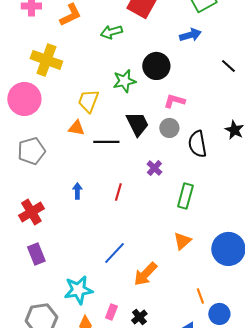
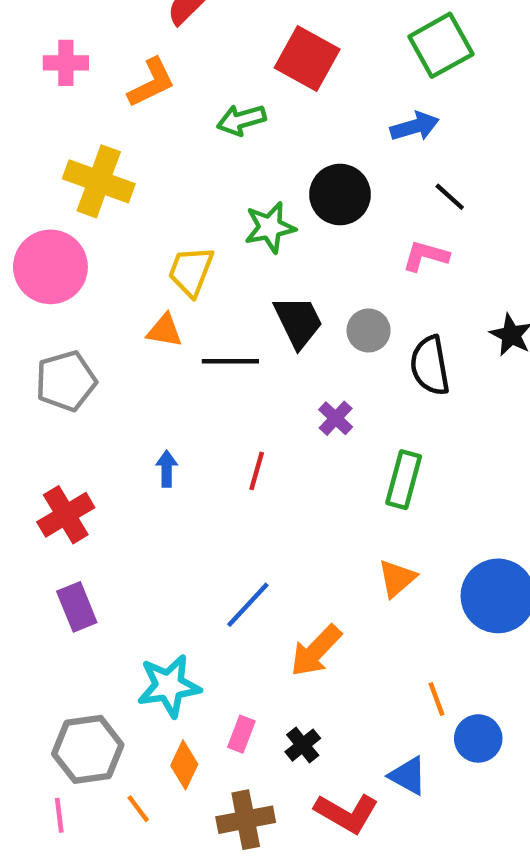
black line: (228, 66) -> (450, 197), moved
pink L-shape: (174, 101) -> (426, 256), moved

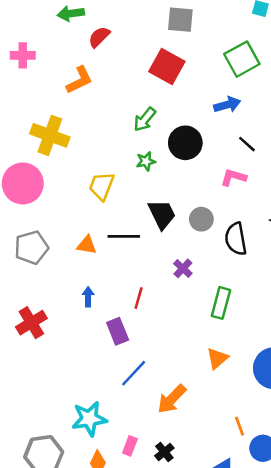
pink cross: (66, 63) -> (23, 55), moved
green arrow: (241, 120) -> (145, 119), moved, turned -35
green star: (270, 227) -> (146, 161), size x0.7
orange triangle: (165, 330) -> (87, 245), moved
purple rectangle: (77, 607) -> (118, 331), moved

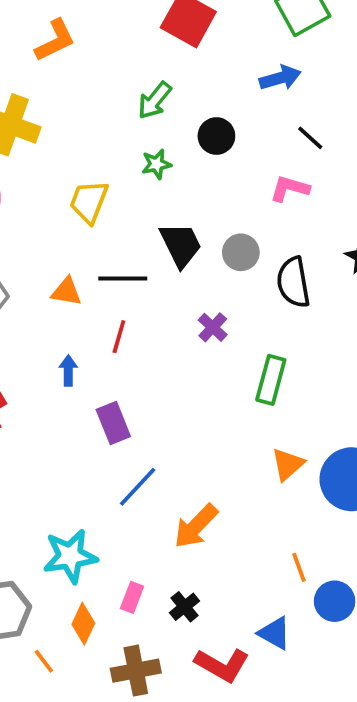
black circle: (185, 143) -> (216, 136), size x0.7
red line: (139, 298) -> (119, 337), moved
orange triangle: (217, 358) -> (288, 464), moved

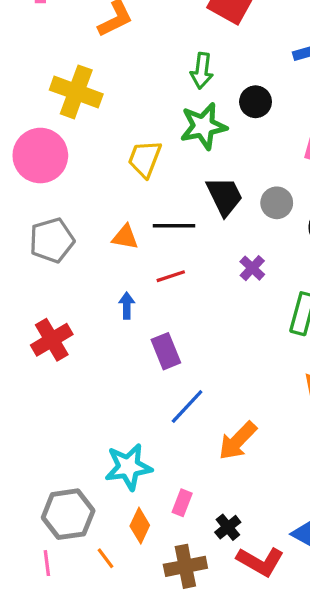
green arrow: (155, 100) -> (202, 71), turned -32
green star: (156, 164) -> (203, 126), size x1.8
red line: (119, 337) -> (171, 276), turned 56
black cross: (185, 607) -> (228, 527), moved

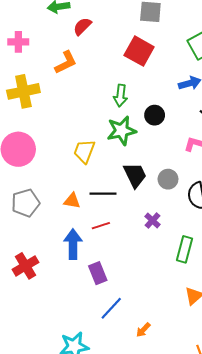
yellow cross: (76, 92) -> (23, 91), moved, turned -32
blue arrow: (127, 306) -> (73, 244), size x1.8
orange arrow: (238, 441) -> (143, 330), size x0.6

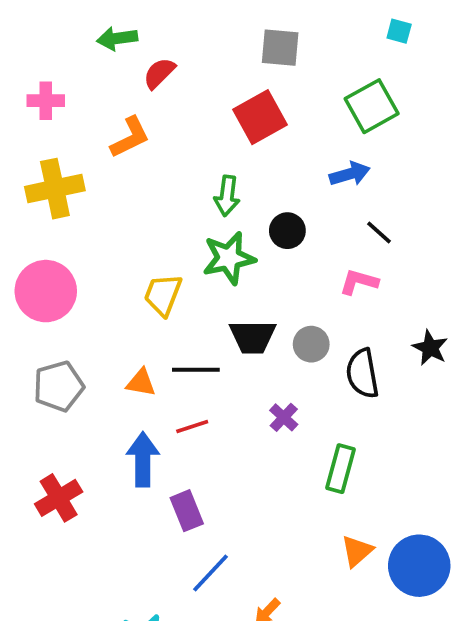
red square: (139, 51) -> (260, 117), turned 32
black trapezoid: (135, 175) -> (253, 337), turned 116

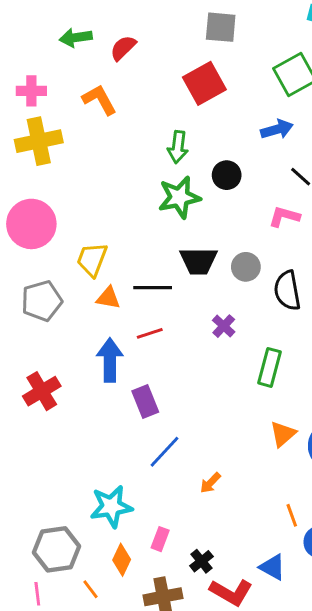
green arrow: (117, 38) -> (76, 38), moved
pink cross: (46, 101) -> (31, 91), moved
orange L-shape: (130, 137) -> (99, 100), turned -93
yellow trapezoid: (163, 295) -> (92, 259), moved

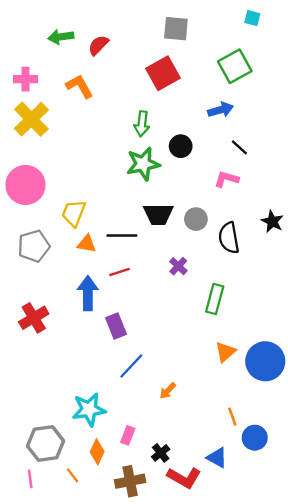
yellow cross: (39, 141) -> (31, 119), turned -32

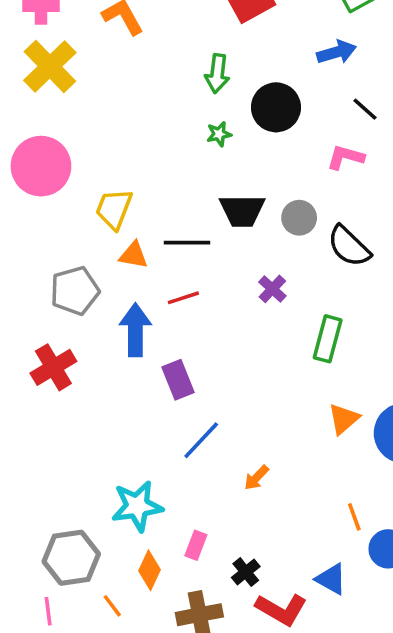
black circle: (181, 146) -> (276, 107), size x1.4
green star: (143, 164) -> (219, 134), size x0.5
black semicircle: (229, 238) -> (349, 246), turned -36
gray pentagon: (34, 246) -> (75, 291), moved

